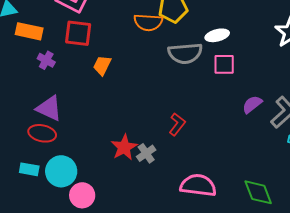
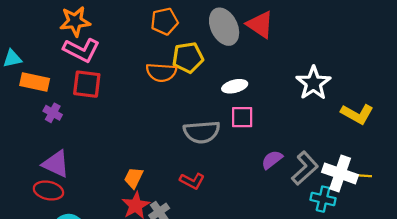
gray semicircle: (185, 53) -> (202, 132), moved
orange trapezoid: (102, 65) -> (134, 178), moved
red L-shape: (177, 124) -> (192, 181), turned 80

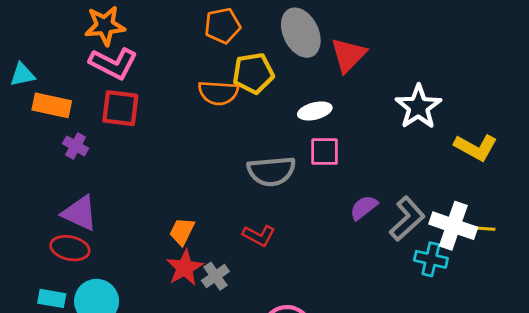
red triangle: (260, 25) -> (348, 55), moved, turned 40

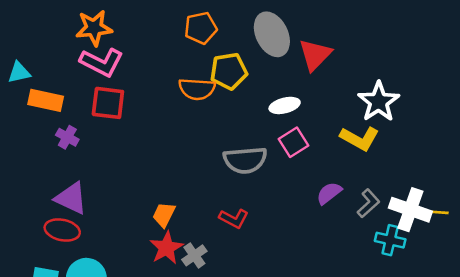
yellow L-shape: (476, 147) -> (360, 138), moved
pink square: (325, 152) -> (293, 142), turned -32
gray L-shape: (407, 219) -> (368, 203), size x0.7

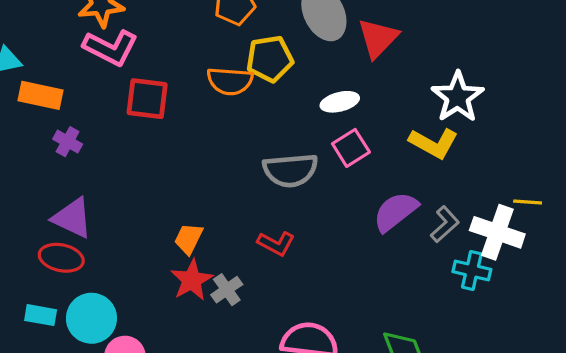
red square: (108, 103) -> (147, 99), moved
purple semicircle: (329, 193) -> (395, 212), size x1.4
yellow line: (437, 212) -> (528, 202), moved

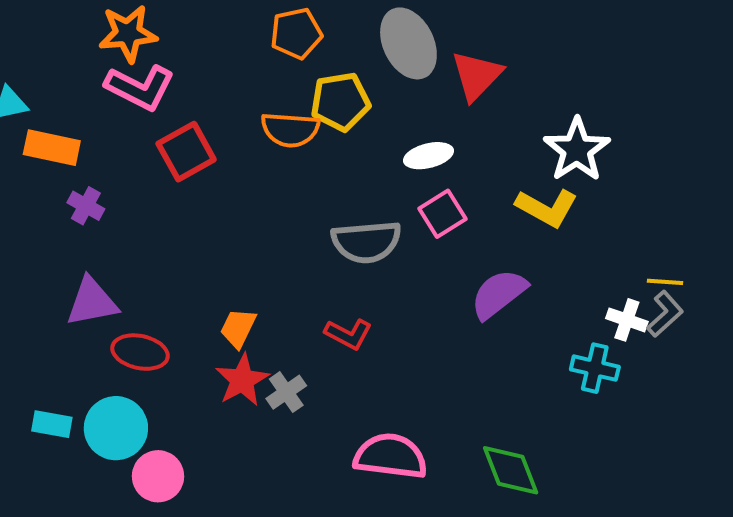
red square: (147, 99) -> (186, 152), turned -36
purple triangle: (72, 218) -> (92, 302), turned -36
gray L-shape: (445, 224) -> (665, 314), moved
white cross: (497, 232) -> (627, 320), size x0.6
red ellipse: (61, 258) -> (140, 352), moved

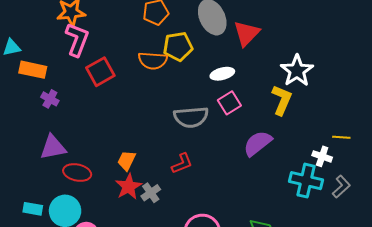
pink L-shape: (140, 88) -> (77, 39), turned -96
yellow L-shape: (547, 208) -> (282, 100), turned -96
gray L-shape: (665, 314) -> (341, 187), moved
red L-shape: (348, 334) -> (182, 163), turned -50
cyan cross: (595, 368) -> (306, 181), size x1.4

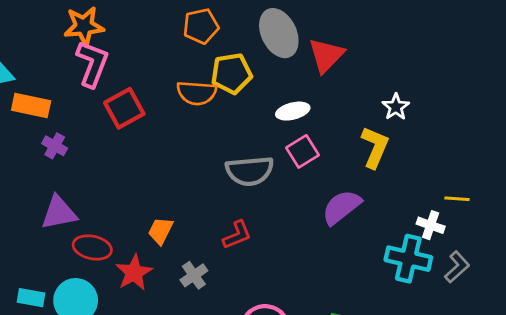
white star: (297, 71) -> (396, 107), size x0.6
red star: (129, 187) -> (134, 273), moved

